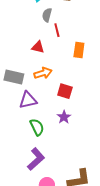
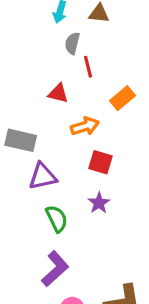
orange rectangle: (79, 50) -> (122, 98), turned 42
orange arrow: (43, 73) -> (85, 126), moved

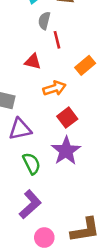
red square: (101, 162) -> (67, 118), turned 36
purple star: (99, 203) -> (66, 151), size x1.6

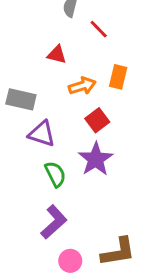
red line: (57, 40) -> (99, 29), moved, turned -30
orange rectangle: (85, 65) -> (118, 77), moved, turned -36
purple triangle: (20, 129) -> (42, 134), turned 30

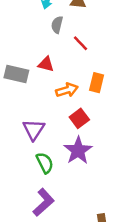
gray rectangle: (21, 99) -> (16, 74), moved
purple triangle: (42, 134) -> (34, 130), turned 45

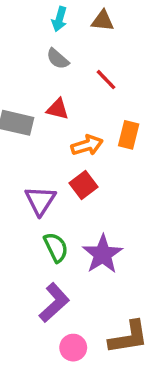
gray semicircle: (57, 25) -> (58, 59), moved, turned -63
red square: (79, 118) -> (84, 185), moved
purple star: (78, 151) -> (103, 254), moved

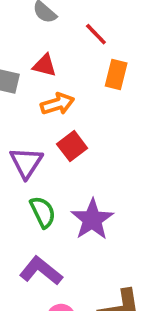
orange rectangle: (129, 135) -> (116, 75), moved
orange arrow: (87, 145) -> (57, 104), moved
purple L-shape: (54, 303) -> (41, 271), turned -99

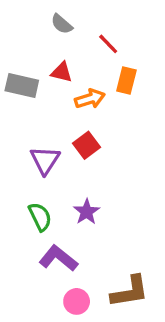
orange arrow: (57, 104) -> (90, 99), moved
green semicircle: (43, 212) -> (40, 217), moved
purple star: (92, 219) -> (87, 212), moved, size x0.7

